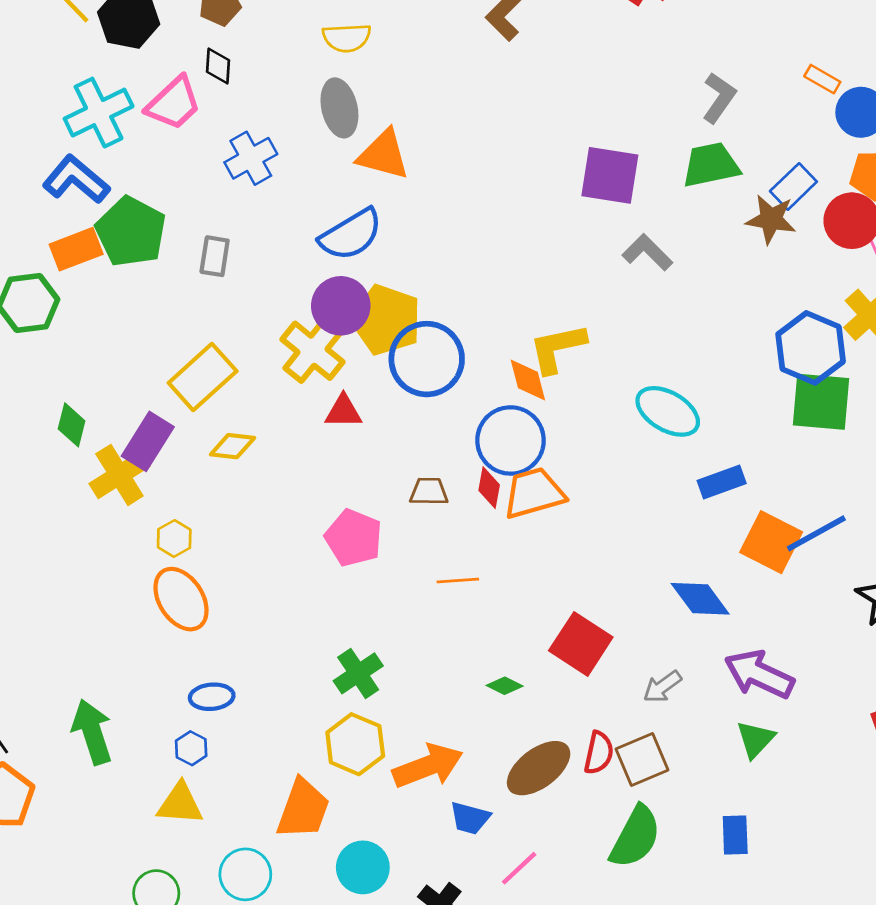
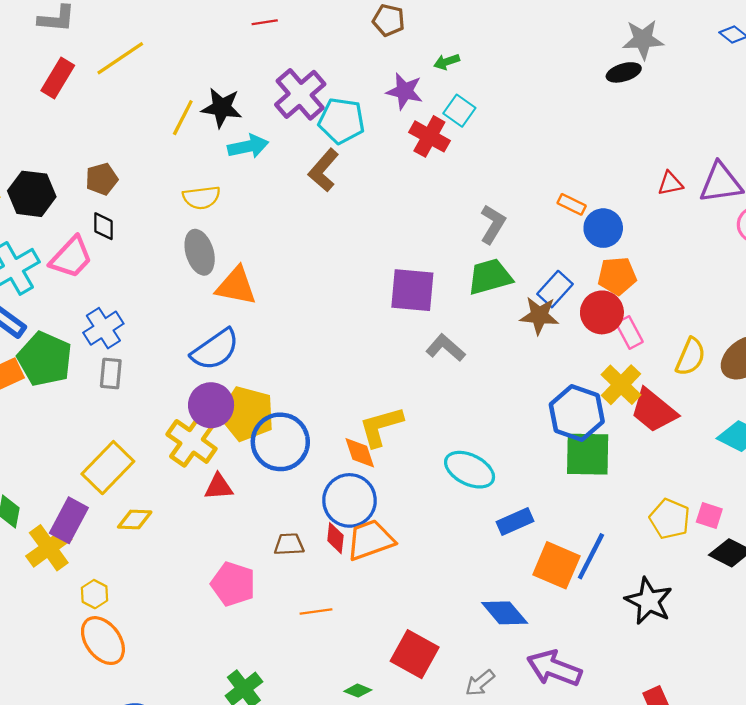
blue cross: (251, 158) -> (103, 328), moved
blue line: (816, 533) -> (591, 556), turned -30

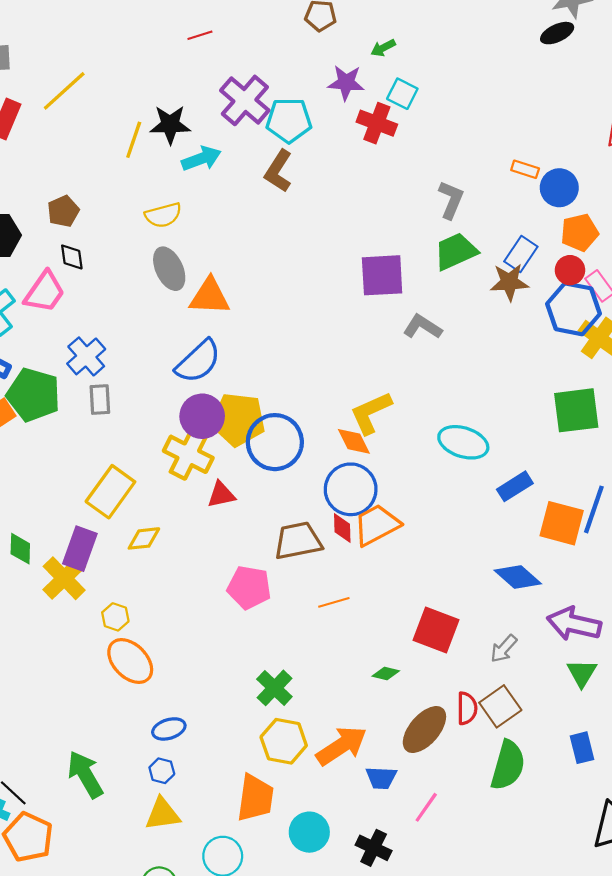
red circle: (602, 312) -> (570, 270), size x0.7
blue hexagon: (577, 413) -> (574, 309), moved
brown trapezoid: (289, 544) -> (298, 541), size x1.6

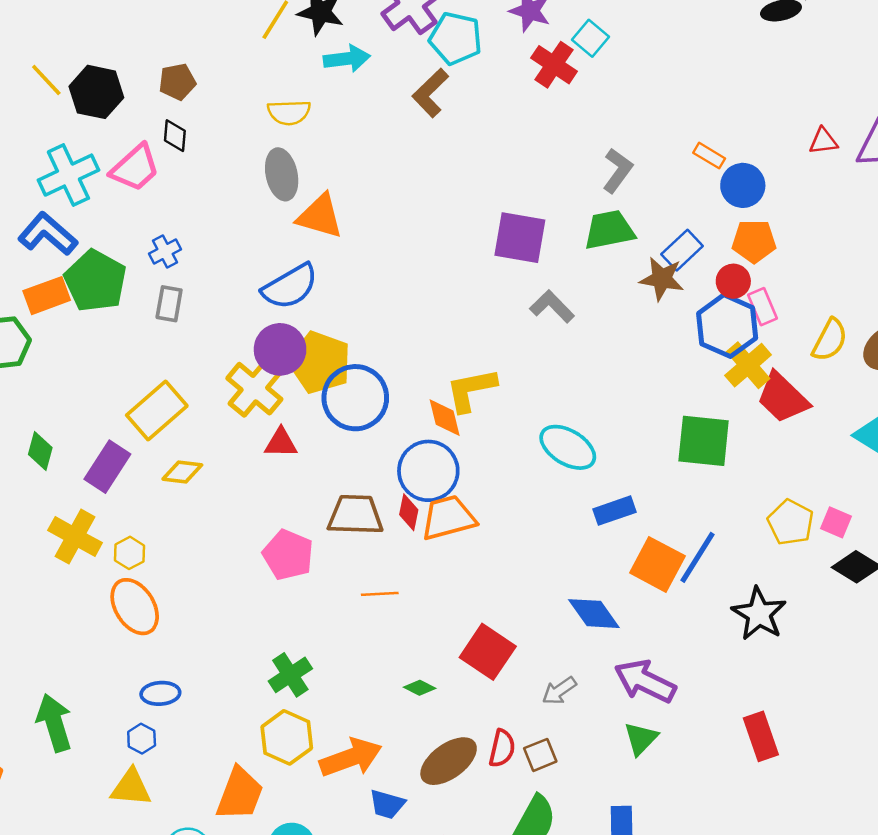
blue cross: (86, 356) -> (165, 251), size x0.7
yellow cross: (64, 578) -> (75, 537), moved, turned -30
brown square: (500, 706) -> (540, 755), size x0.7

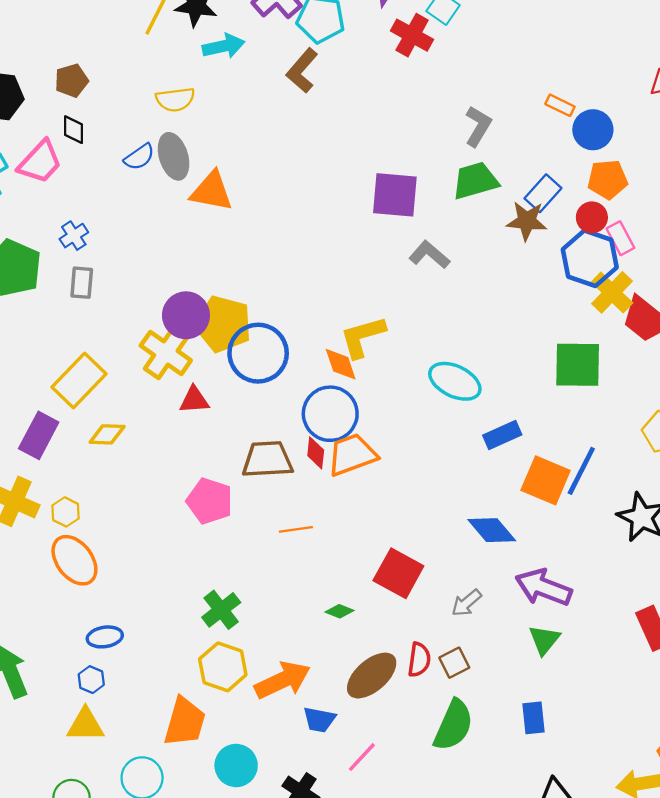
blue semicircle: (290, 286) -> (139, 157), moved, size x0.6

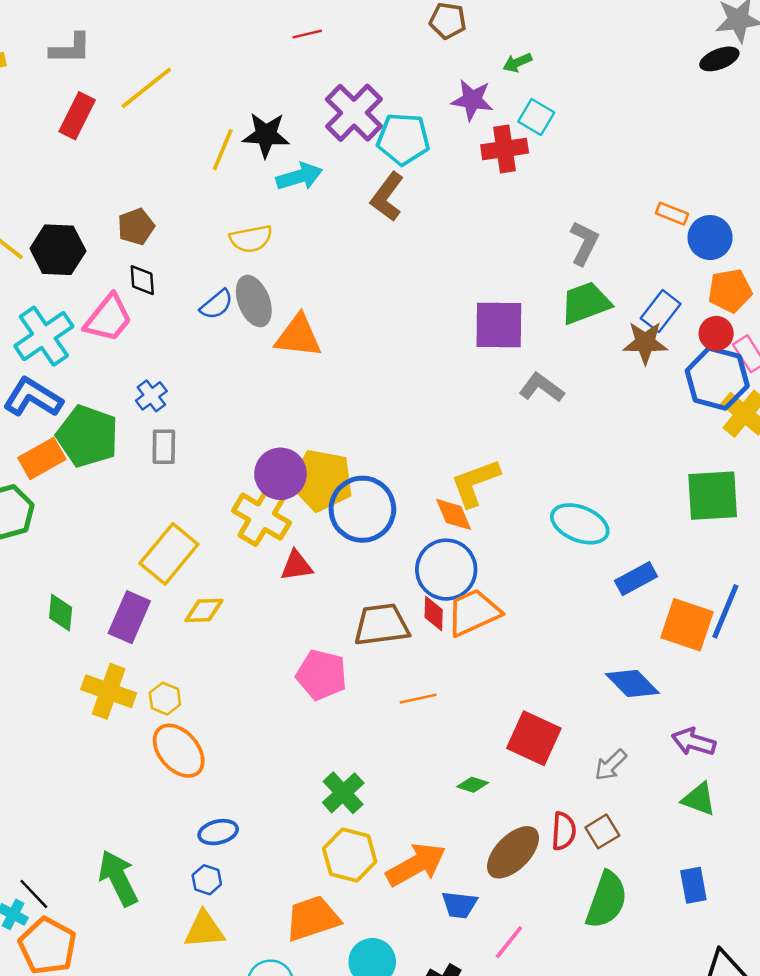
red cross: (412, 35) -> (505, 149), turned -33
purple arrow: (544, 587) -> (694, 742), size x0.7
green triangle: (544, 640) -> (699, 799), turned -44
orange trapezoid: (185, 722) -> (313, 918), turned -120

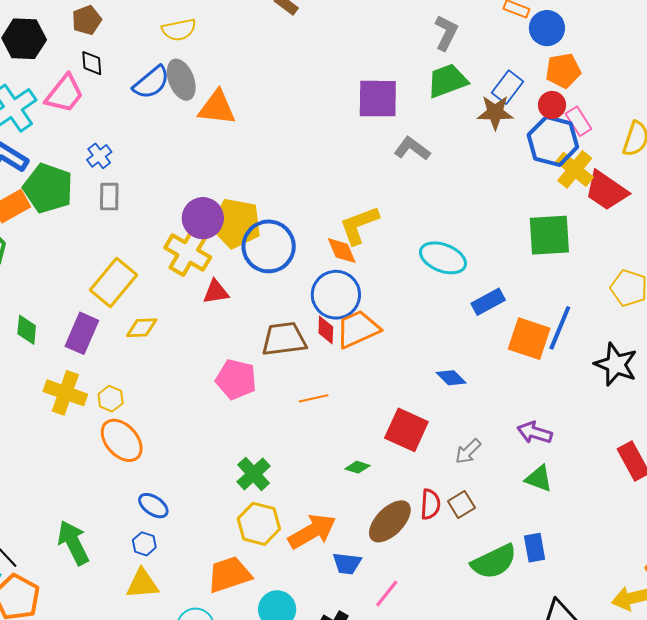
blue semicircle: (216, 304) -> (151, 82), size x1.4
blue diamond: (632, 683) -> (451, 378), moved, size x0.7
blue ellipse: (218, 832) -> (153, 506), turned 48
green semicircle: (606, 900) -> (494, 562), moved, turned 45

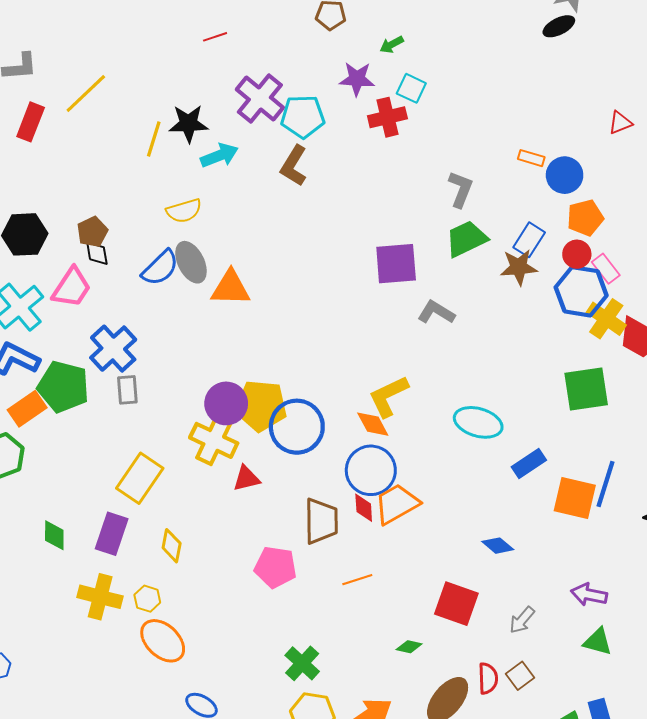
brown pentagon: (87, 20) -> (92, 232), moved
blue cross: (99, 156) -> (113, 349), size x1.8
yellow diamond: (142, 328) -> (172, 546), moved, turned -72
brown trapezoid: (284, 339) -> (321, 521), turned 102

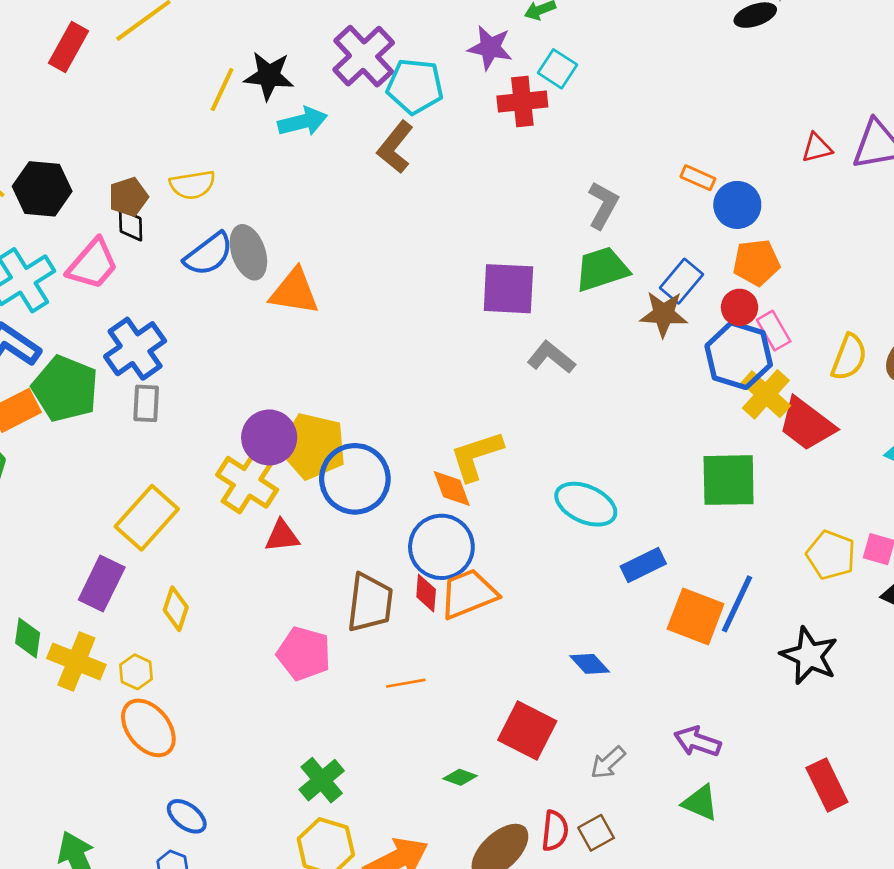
yellow semicircle: (184, 211) -> (192, 185), moved
green diamond: (54, 535) -> (28, 638), moved

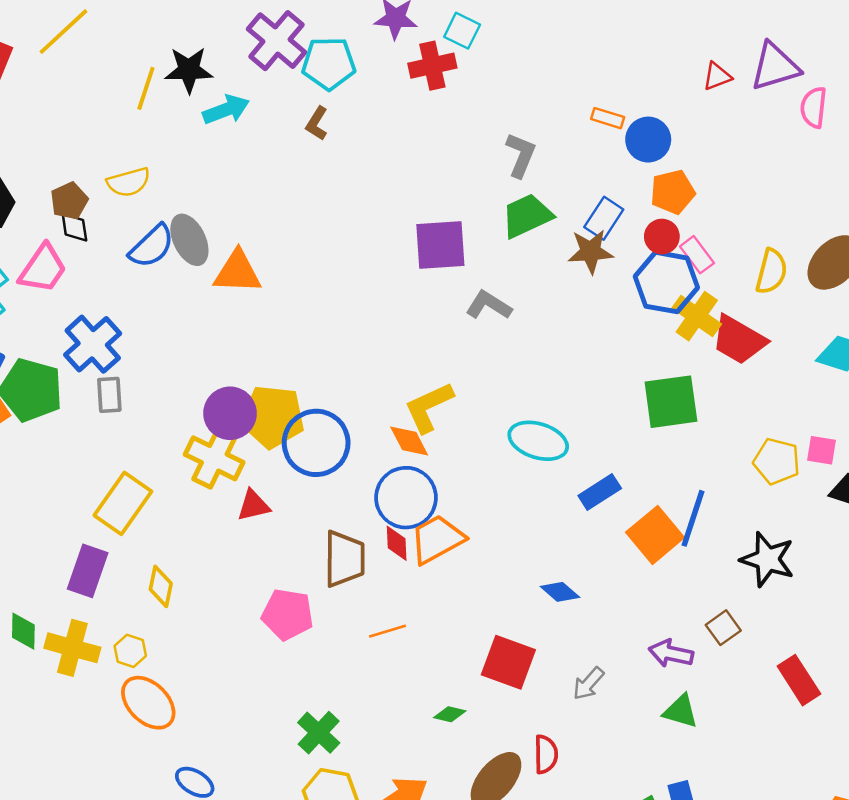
brown L-shape: (395, 147) -> (317, 123), size x0.7
orange square: (696, 616) -> (655, 535), turned 36
brown square: (596, 833) -> (723, 628), moved

